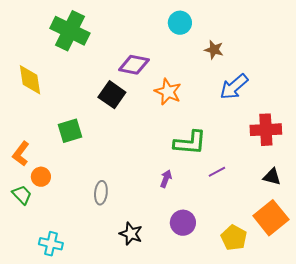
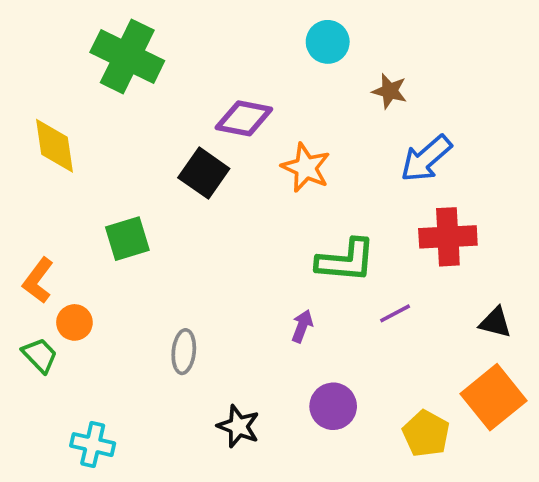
red cross: (266, 130) -> (448, 237), moved

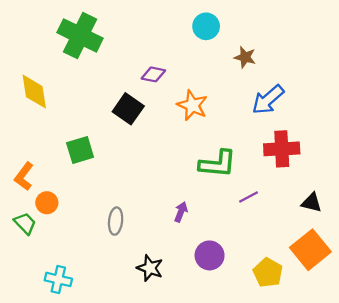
purple diamond: (244, 118) -> (153, 74), size x0.7
purple arrow: (302, 326) -> (181, 212), moved

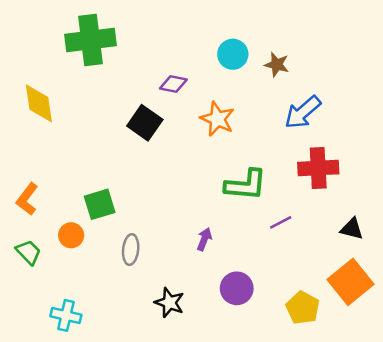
cyan circle: (206, 26) -> (233, 54), moved
green cross: (80, 35) -> (91, 40), turned -33
green square: (80, 150) -> (100, 204), moved
orange circle: (47, 203) -> (71, 235), moved

